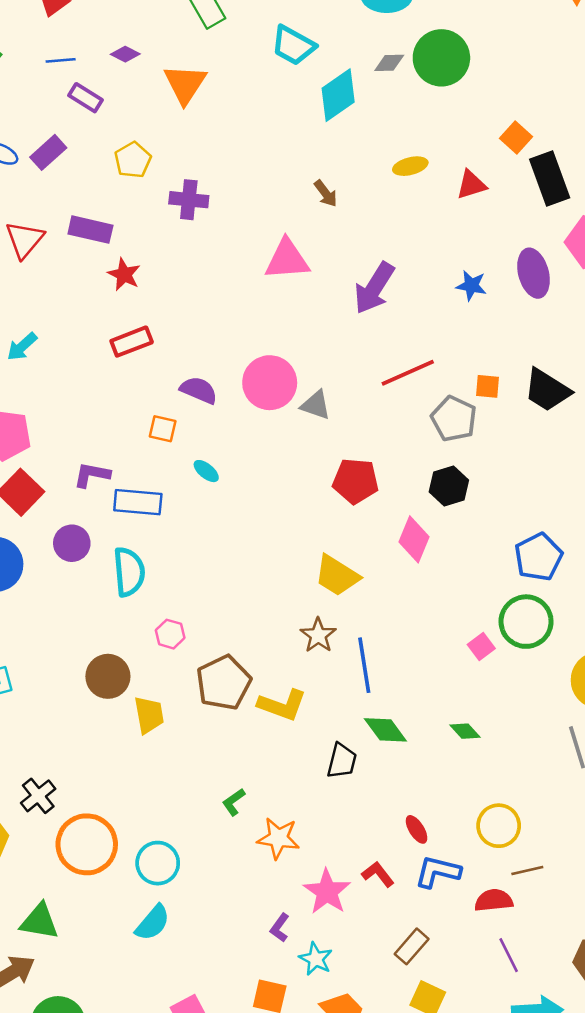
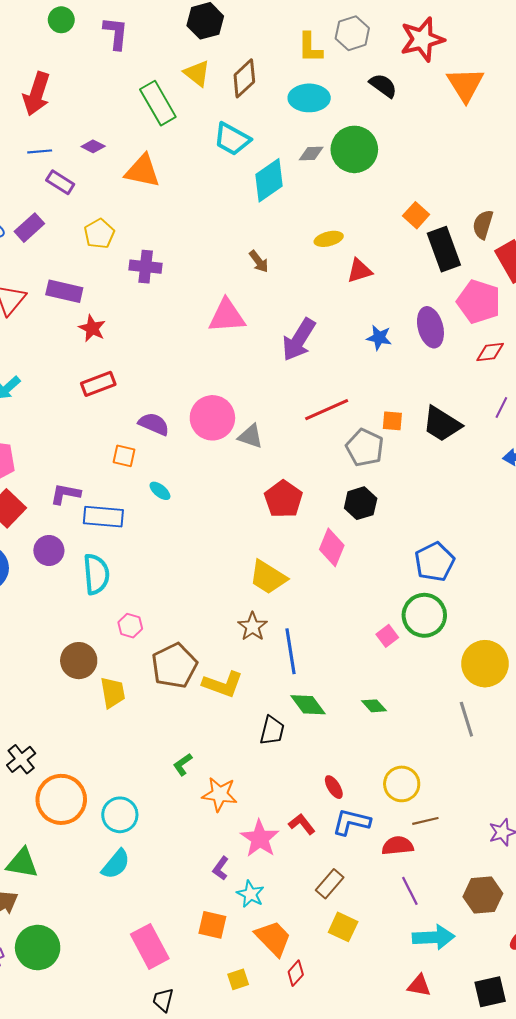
orange triangle: (185, 84) -> (142, 171), turned -51
red triangle: (471, 185) -> (360, 271), moved
red pentagon: (356, 481) -> (283, 499), turned 30

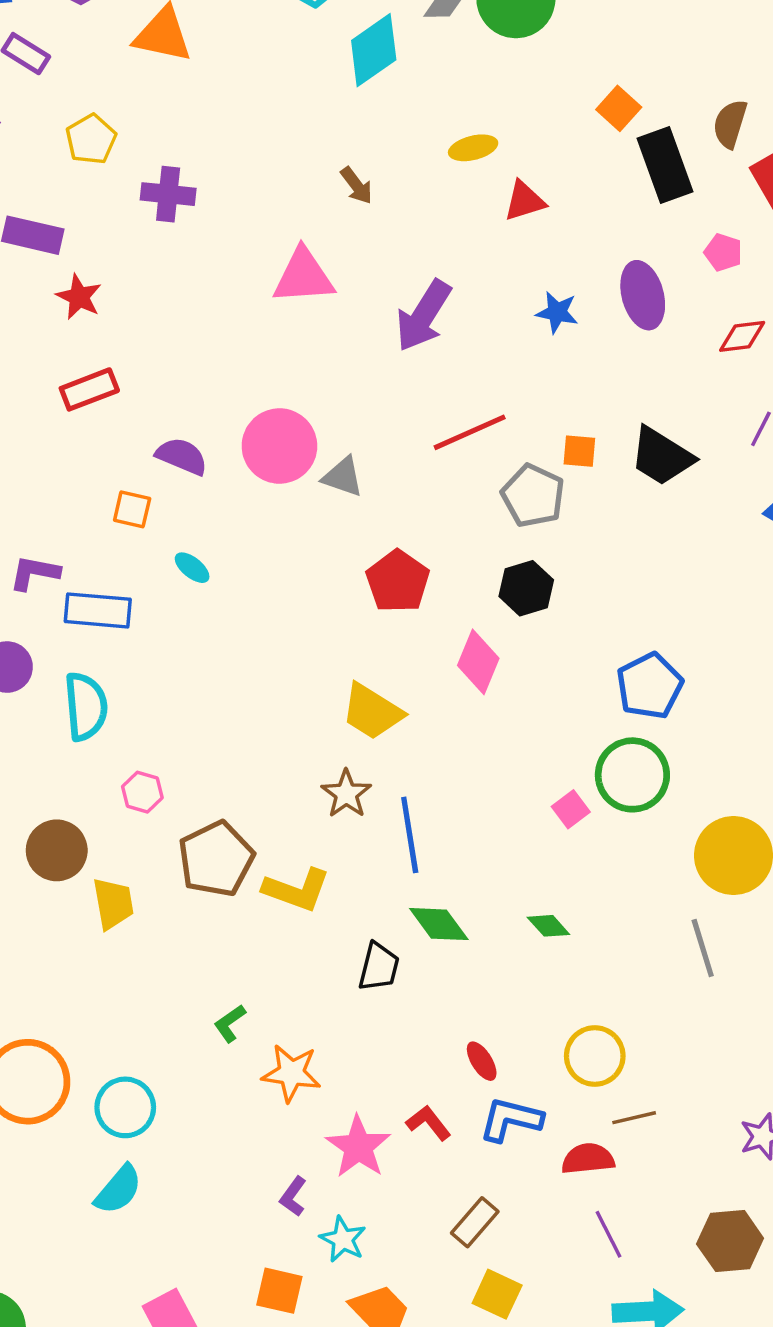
pink pentagon: (479, 302) -> (723, 252), size x0.5

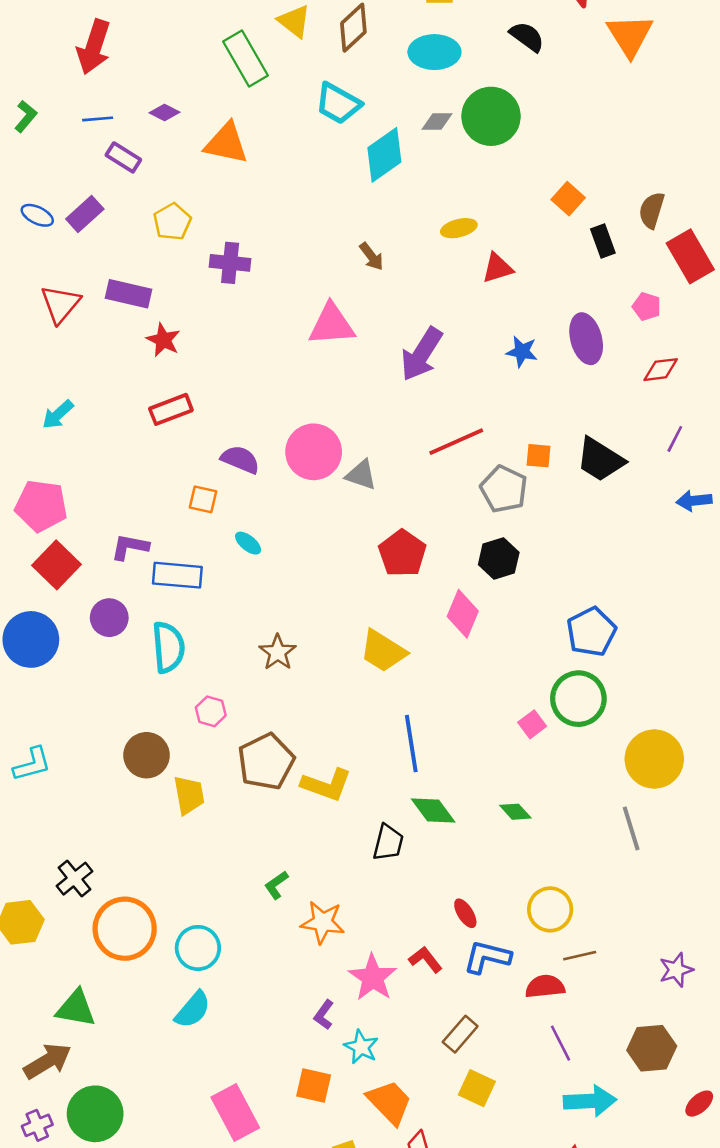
black rectangle: (665, 165) -> (603, 241), size x0.6
brown star: (346, 794) -> (278, 652), moved

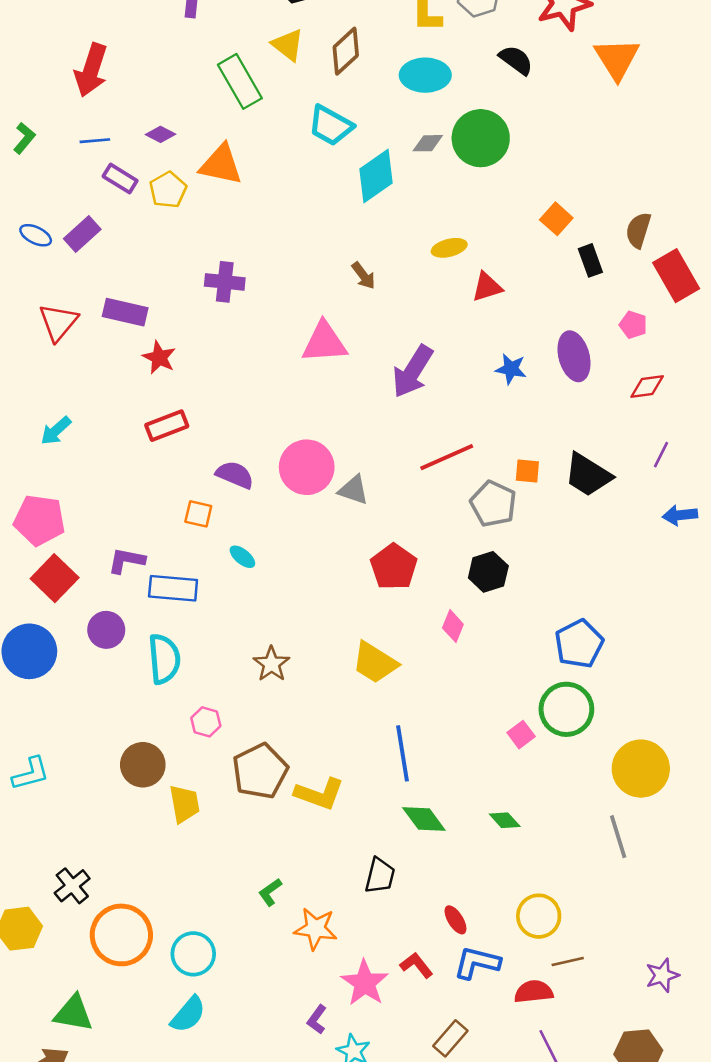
yellow pentagon: (172, 222) -> (168, 190), moved
pink diamond: (463, 614) -> (453, 626), size x0.7
black trapezoid: (388, 843) -> (380, 876), moved

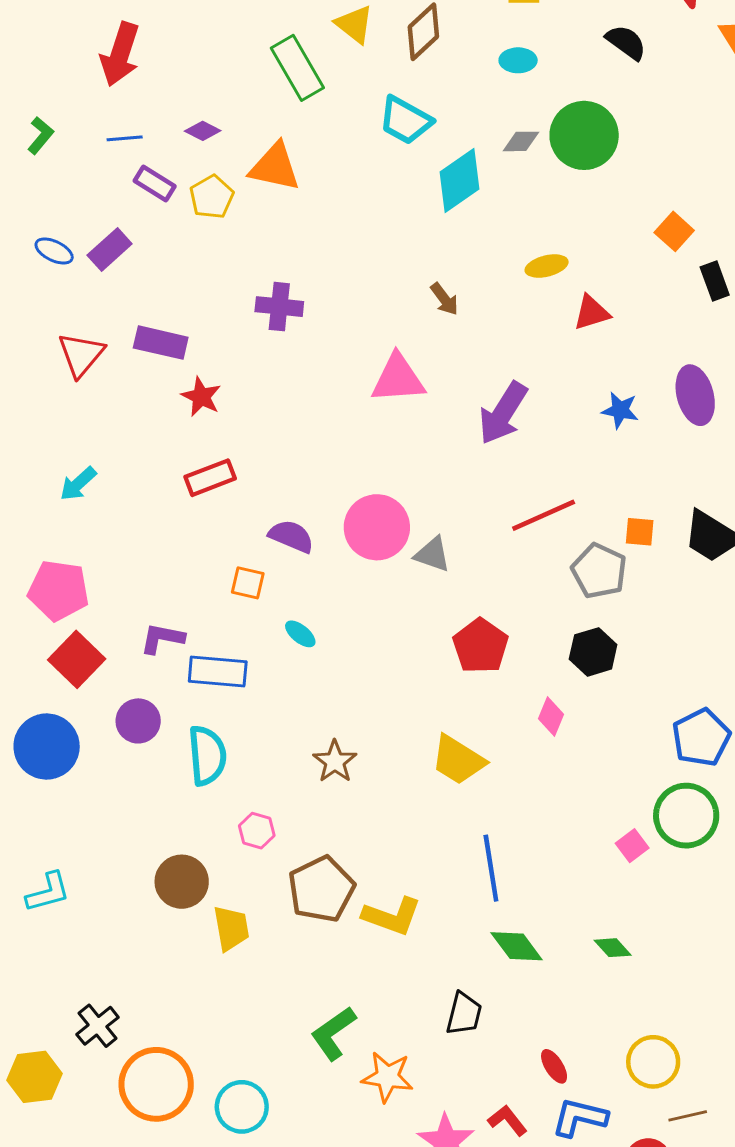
cyan ellipse: (425, 75) -> (518, 60), size x0.6
green L-shape: (270, 892) -> (333, 1033), size x1.6

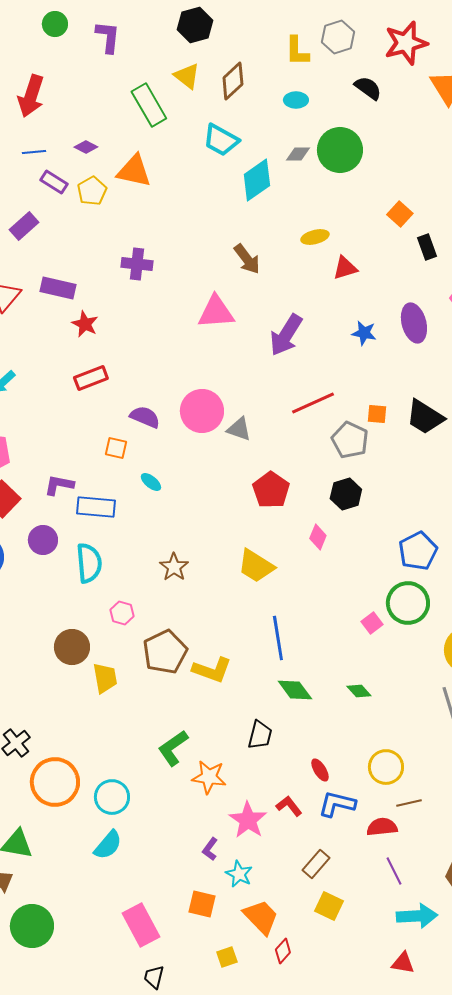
brown arrow: (444, 299) -> (247, 259), size x1.4

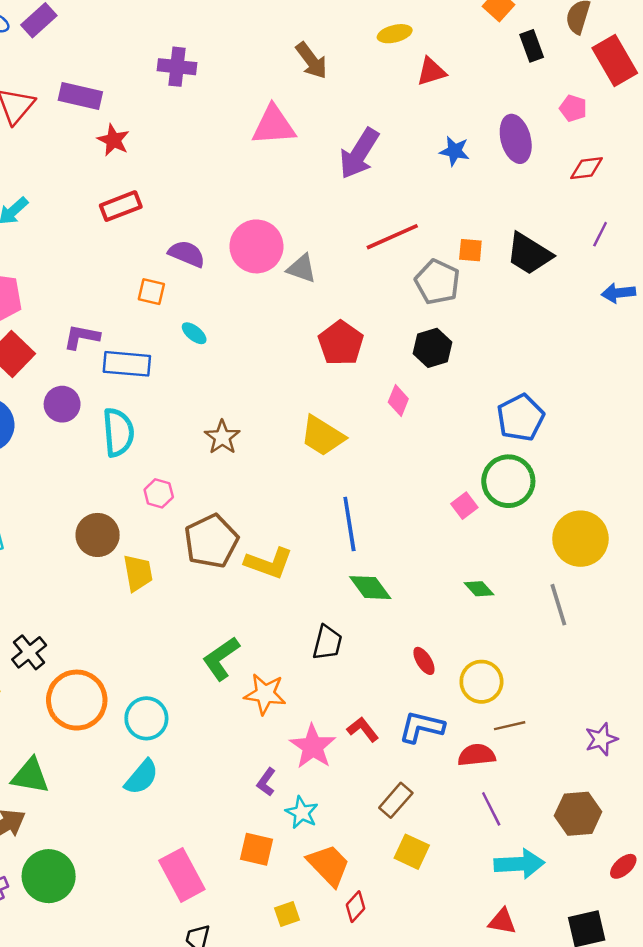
green diamond: (359, 691) -> (479, 589), moved
red ellipse: (320, 770) -> (424, 661), moved

